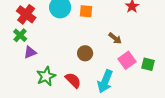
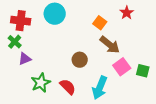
orange square: (86, 11) -> (100, 23), moved, turned 32
red cross: (26, 14) -> (21, 21), turned -30
brown arrow: (115, 38) -> (110, 45), size x1.5

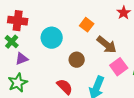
cyan circle: (55, 14) -> (52, 38), moved
orange square: (100, 23) -> (87, 25), moved
green star: (41, 83) -> (18, 83), moved

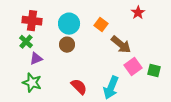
cyan circle: (52, 38) -> (69, 24), moved
brown circle: (77, 60) -> (67, 45), moved
green star: (18, 83) -> (32, 83), turned -30

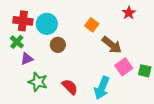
cyan circle: (69, 24) -> (47, 24), moved
green star: (32, 83) -> (38, 82), moved

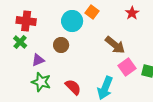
cyan circle: (47, 24) -> (72, 21), moved
orange square: (92, 25) -> (92, 12), moved
purple triangle: (27, 59) -> (38, 60), moved

